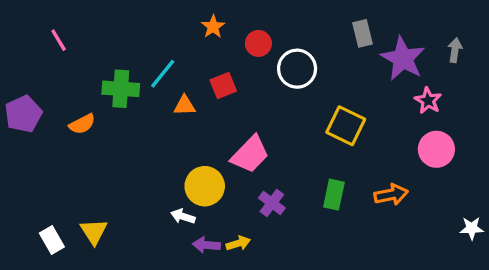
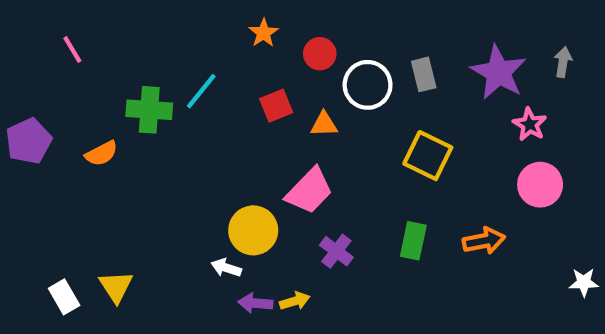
gray rectangle: (363, 33) -> (424, 74), moved
orange triangle: (185, 106) -> (324, 124), moved

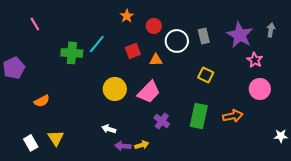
orange semicircle: (101, 153) -> (42, 101), moved
yellow square: (428, 156) -> (206, 75), size x0.7
yellow circle: (253, 230) -> (115, 89), moved
green rectangle: (413, 241) -> (199, 116), size x1.4

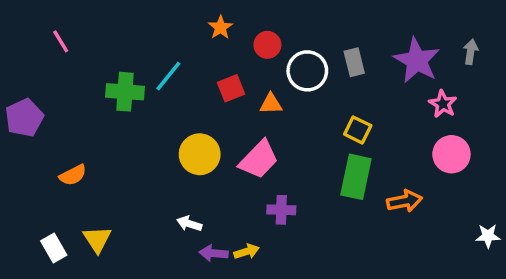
green rectangle: (199, 116) -> (356, 177), moved
purple cross: (162, 121) -> (281, 210), turned -35

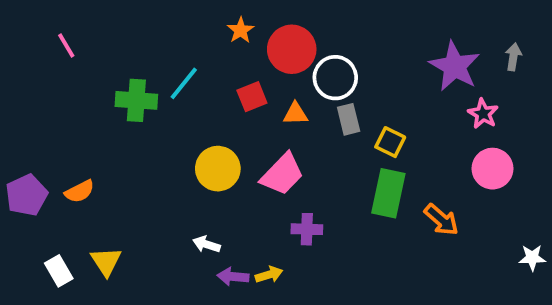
red circle: (267, 45) -> (292, 49), size x1.6
gray rectangle: (354, 62) -> (349, 119), moved
purple pentagon: (24, 118) -> (27, 195), moved
orange arrow: (405, 201) -> (441, 220), turned 52

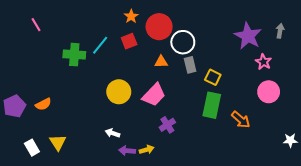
red square: (252, 97) -> (129, 41), moved
purple cross: (307, 229) -> (167, 125), turned -35

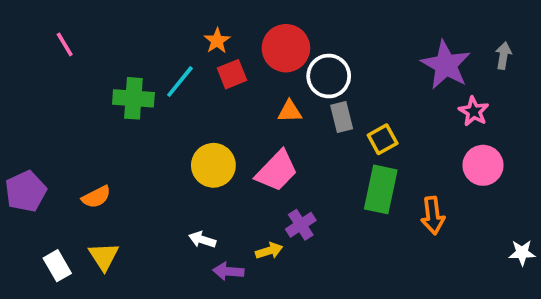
orange star: (131, 16) -> (217, 41), moved
yellow square: (213, 77) -> (383, 139), turned 35
orange semicircle: (43, 104) -> (96, 197), moved
orange arrow: (241, 120) -> (433, 215), turned 42
yellow arrow: (147, 150) -> (269, 251), moved

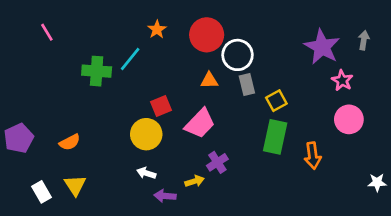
red square: (232, 74) -> (161, 106), moved
yellow circle: (213, 165) -> (146, 134), moved

